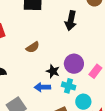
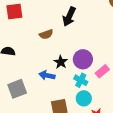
black arrow: (71, 21) -> (69, 16), moved
cyan cross: (69, 86) -> (81, 80), moved

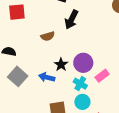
gray square: (17, 89) -> (18, 76), moved, turned -30

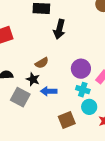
brown semicircle: (48, 36) -> (42, 63), moved
black star: (61, 65) -> (33, 79), moved

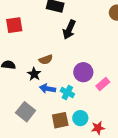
cyan cross: (83, 90) -> (67, 93), moved
gray square: (20, 97) -> (26, 112), moved
cyan circle: (89, 107) -> (80, 118), moved

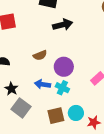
black arrow: (69, 30) -> (63, 25), turned -126
purple circle: (83, 72) -> (64, 67), moved
black star: (34, 74) -> (11, 89), moved

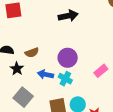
brown semicircle: (40, 55) -> (32, 53), moved
black star: (11, 89) -> (17, 69), moved

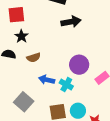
purple circle: (68, 58) -> (79, 65), moved
black star: (17, 69) -> (21, 36), moved

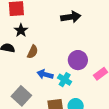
brown semicircle: (34, 57) -> (33, 52), turned -48

